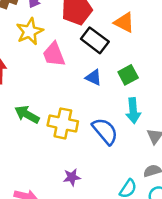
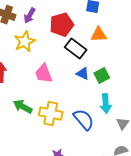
orange triangle: (124, 22) -> (99, 35), turned -30
pink trapezoid: (54, 54) -> (44, 74), moved
blue triangle: (94, 77) -> (83, 74), moved

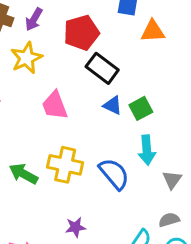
orange triangle: (99, 35) -> (153, 31), moved
green arrow: (23, 107) -> (24, 174), moved

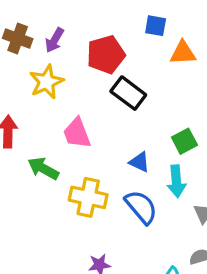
blue triangle: (113, 105) -> (140, 162), moved
green square: (141, 108) -> (184, 141), moved
green arrow: (24, 174) -> (43, 168), moved

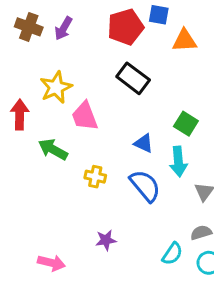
red pentagon: (106, 55) -> (125, 27), moved
yellow star: (46, 82) -> (56, 87), moved
green square: (184, 141) -> (186, 124), turned -30
yellow cross: (88, 197) -> (95, 177), size x0.6

